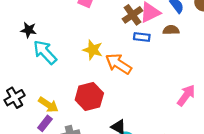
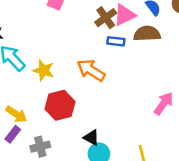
brown semicircle: (171, 30) -> (147, 34), size x1.5
yellow star: (93, 50) -> (44, 70), moved

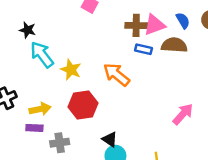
brown cross: (106, 18) -> (136, 25), turned 30
yellow arrow: (16, 114) -> (40, 109), turned -50
purple rectangle: (13, 134) -> (34, 128), turned 49

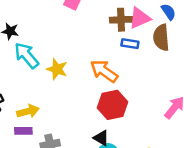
brown semicircle: (174, 45) -> (161, 38), turned -95
red hexagon: (83, 105) -> (113, 105), moved

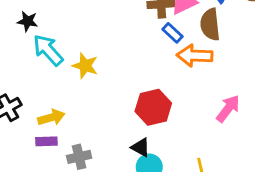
blue rectangle: (130, 44) -> (173, 33), turned 35
orange arrow: (104, 71) -> (195, 56), moved, turned -32

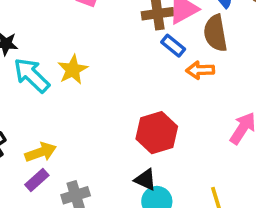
orange arrow: (195, 56) -> (200, 70), size x0.7
yellow star: (85, 66) -> (73, 70), moved, turned 30
purple rectangle: (46, 141) -> (37, 180), turned -36

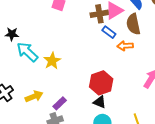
yellow star: (73, 70) -> (52, 61), moved
purple rectangle: (37, 180) -> (60, 103), moved
black triangle: (145, 180) -> (100, 102), moved

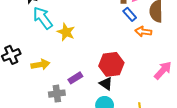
yellow star: (52, 61) -> (66, 32), turned -30
purple rectangle: (60, 103) -> (75, 78), moved

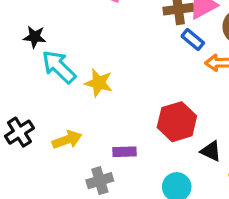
purple rectangle: (75, 78) -> (125, 152), turned 40
black triangle: (106, 84) -> (211, 151), moved

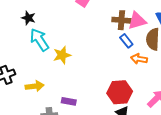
yellow star: (99, 83) -> (62, 55), turned 30
red hexagon: (177, 122) -> (120, 92), moved

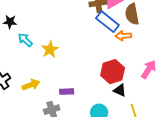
cyan arrow: (39, 40) -> (25, 40), size x0.7
blue rectangle: (126, 41) -> (107, 22), size x1.6

